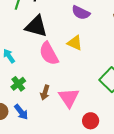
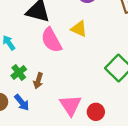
brown arrow: (45, 93) -> (38, 81), moved
pink triangle: (69, 98) -> (70, 105), moved

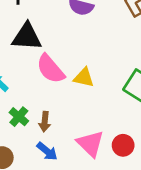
yellow triangle: (79, 29) -> (84, 78), moved
blue arrow: (22, 102) -> (47, 151), moved

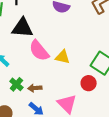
brown arrow: (45, 122) -> (35, 88), turned 80
red circle: (123, 145) -> (89, 83), moved

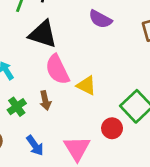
brown arrow: (35, 88) -> (45, 100), moved, turned -112

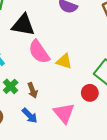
brown arrow: (45, 100) -> (33, 90), moved

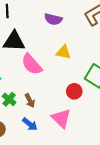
yellow triangle: (64, 61) -> (63, 52), moved
red circle: (90, 93) -> (74, 91), moved

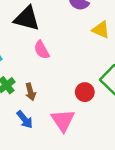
yellow triangle: (63, 52) -> (101, 30), moved
pink semicircle: (32, 64) -> (42, 50), size x0.7

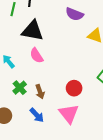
pink semicircle: (42, 50) -> (37, 56), moved
red circle: (85, 92) -> (74, 88), moved

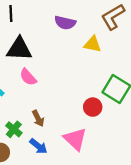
green cross: (20, 88) -> (14, 129), moved
red circle: (74, 88) -> (93, 107), moved

